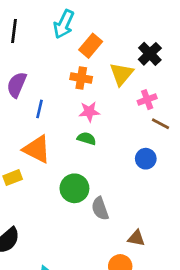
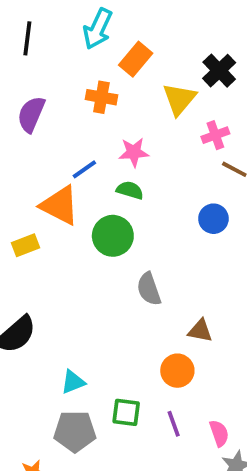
orange cross: (81, 78) -> (101, 97), moved
blue line: (39, 109) -> (84, 169), moved, turned 42
green circle: (74, 188) -> (113, 236), moved

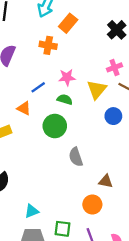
yellow triangle: (179, 99) -> (97, 90), moved
orange triangle: (60, 205) -> (24, 108), size x0.6

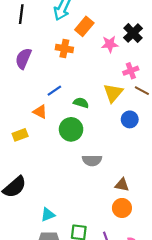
pink star: (67, 77) -> (110, 44), moved
gray semicircle: (76, 157) -> (92, 160), turned -72
orange circle: (92, 204) -> (122, 208), moved

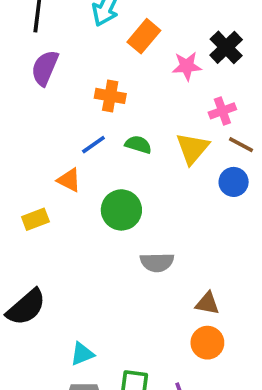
orange cross: (64, 49) -> (110, 96), moved
purple semicircle: (23, 59) -> (45, 68), moved
green semicircle: (81, 103) -> (138, 145), moved
blue circle: (130, 119) -> (234, 182), moved

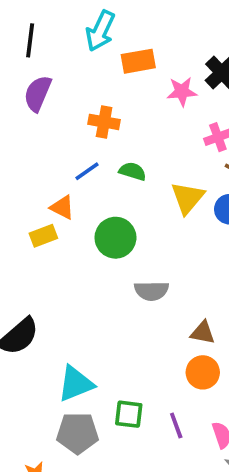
orange rectangle: (144, 36) -> (138, 61), turned 40
yellow triangle: (192, 148) -> (188, 198), moved
yellow rectangle: (35, 219) -> (43, 236), moved
cyan triangle: (82, 354) -> (76, 384), size x1.5

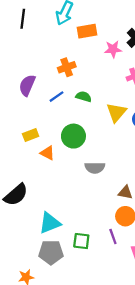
purple semicircle: (38, 93) -> (27, 85), moved
orange cross: (104, 122) -> (67, 67), turned -30
orange triangle: (62, 207) -> (48, 153), moved
purple line: (176, 426) -> (113, 237), moved

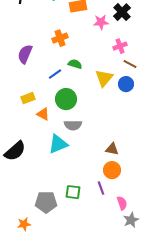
blue line: (57, 97) -> (55, 74), moved
gray semicircle: (95, 168) -> (73, 125), moved
cyan triangle: (50, 223) -> (58, 144), moved

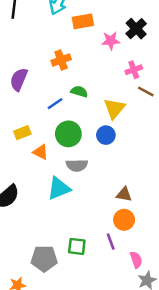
blue circle: (126, 84) -> (106, 135), moved

